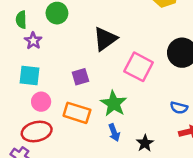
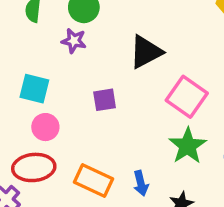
purple star: (33, 41) -> (74, 41), moved, turned -30
green star: (114, 104) -> (188, 146), moved
orange rectangle: (77, 113) -> (94, 181), moved

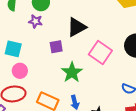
purple square: (105, 100) -> (56, 47), moved
green star: (188, 146) -> (72, 72), moved

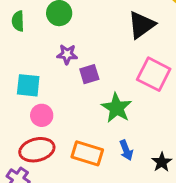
purple star: (35, 21) -> (67, 54), moved
black triangle: (77, 27) -> (141, 25), moved

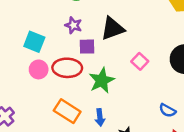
black triangle: (141, 25) -> (113, 29), moved
pink square: (154, 74) -> (140, 61), size x0.6
red ellipse: (37, 150) -> (67, 68), moved

